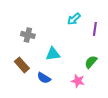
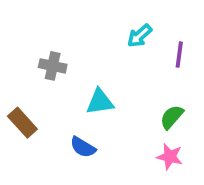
brown rectangle: (22, 65) -> (22, 123), moved
pink star: (78, 81) -> (170, 157), moved

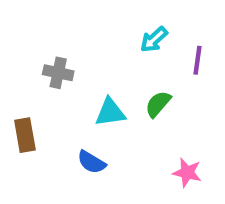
green semicircle: (172, 117) -> (158, 104), moved
brown rectangle: (22, 123) -> (25, 135), turned 32

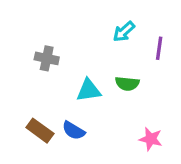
green semicircle: (158, 104) -> (127, 84), turned -125
brown rectangle: (25, 135) -> (40, 131), moved, turned -44

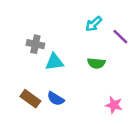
purple line: (159, 48) -> (120, 37), turned -54
cyan triangle: (89, 90) -> (54, 62), moved

